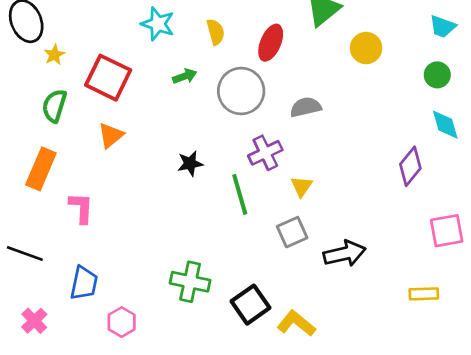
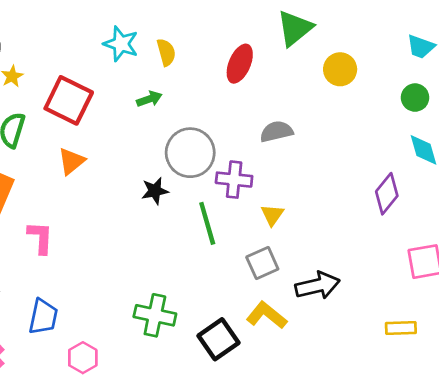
yellow semicircle: (216, 32) -> (166, 52), moved
gray circle: (241, 91) -> (190, 153), moved
purple cross: (265, 153) -> (234, 180), turned 32
yellow L-shape: (296, 323) -> (267, 315), moved

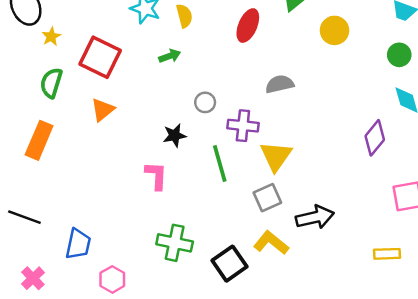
gray circle: (190, 153) -> (205, 102), size x0.5
yellow triangle: (272, 215) -> (276, 156), size x1.6
pink L-shape: (40, 238) -> (156, 176), moved

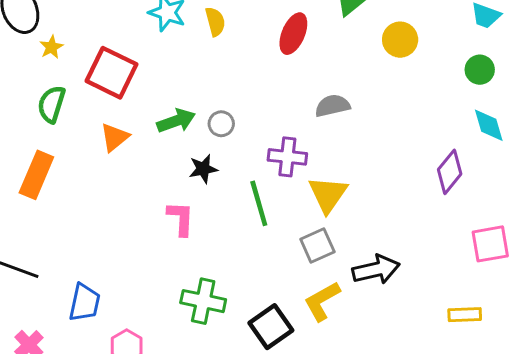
green arrow: (170, 56) -> (176, 121), moved, size x1.4
gray circle: (205, 102) -> (221, 124), moved
yellow L-shape: (271, 243) -> (322, 301), turned -68

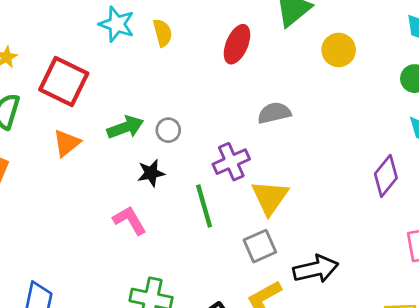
purple cross: (287, 157) -> (231, 162), turned -30
pink L-shape: (181, 218) -> (130, 220), turned -33

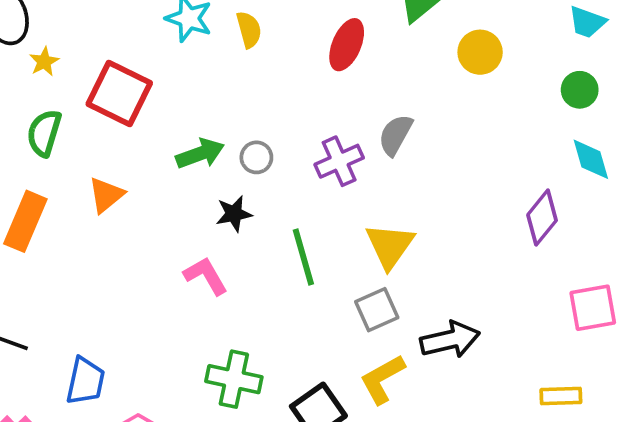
gray semicircle: (274, 113) -> (395, 135), turned -48
orange triangle: (67, 143) -> (106, 195), moved
purple cross: (231, 162) -> (339, 161), moved

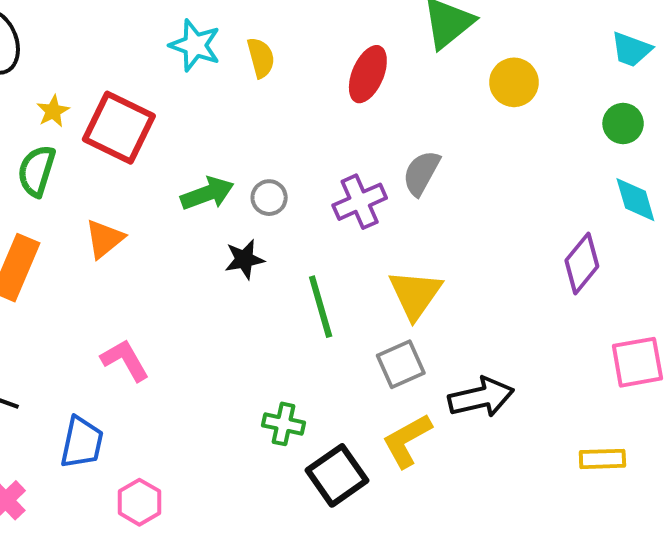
yellow star: (44, 62) -> (53, 111), moved
pink L-shape: (206, 276) -> (125, 360), moved
green cross: (234, 379) -> (283, 424), moved, size x0.7

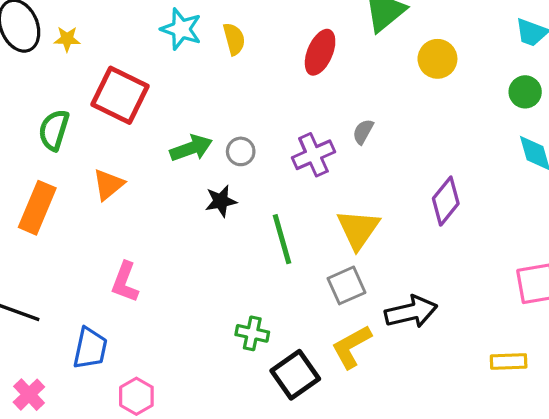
yellow star: (53, 111) -> (67, 39), moved, turned 30
gray semicircle: (421, 173) -> (363, 132), size x0.7
purple diamond: (582, 263) -> (446, 201), moved
pink L-shape: (125, 360) -> (125, 282), turned -129

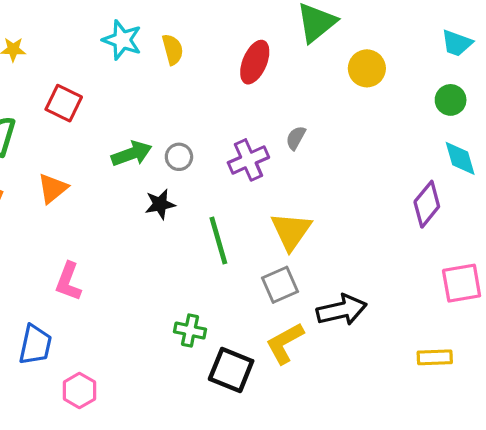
red square: (120, 95) -> (64, 103), size x0.7
purple diamond: (446, 201) -> (427, 204), moved
black square: (295, 375) -> (231, 370), turned -33

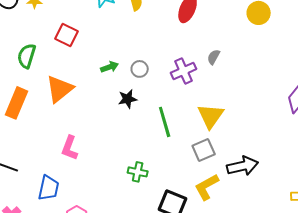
green arrow: (132, 154) -> (110, 67), size x0.7
orange triangle: (53, 188) -> (60, 89), size x1.4
green cross: (190, 331) -> (138, 172), moved

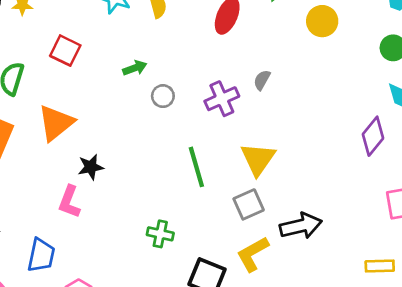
green arrow: (110, 67) -> (135, 68), moved
black star: (128, 99) -> (91, 167), moved

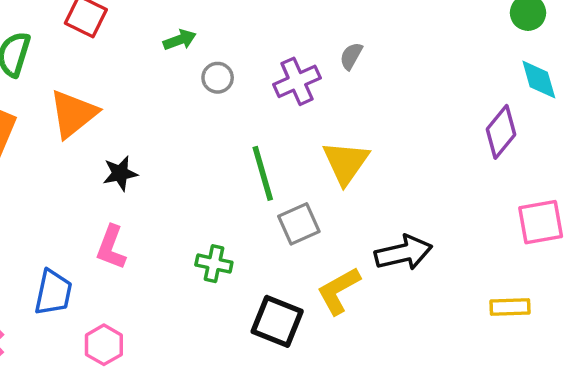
pink L-shape: (69, 202) -> (111, 247), moved
gray square: (249, 204) -> (299, 224), moved

